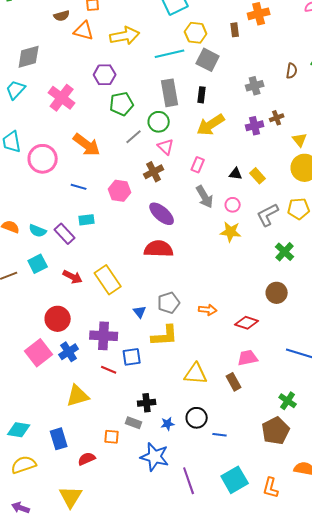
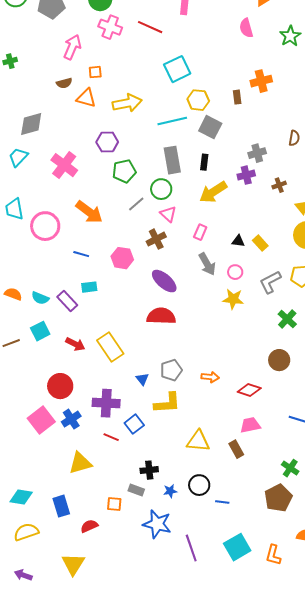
purple cross: (255, 126) -> (246, 175), moved
blue square: (132, 357) -> (134, 424), turned -30

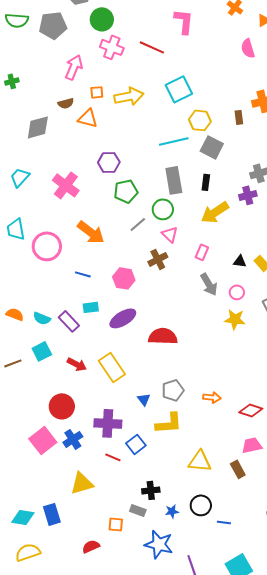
yellow arrow: (127, 103) -> (129, 96), moved
gray diamond: (31, 124) -> (38, 127), moved
purple ellipse: (164, 281) -> (123, 318), moved, turned -72
blue rectangle: (61, 506) -> (52, 514), moved

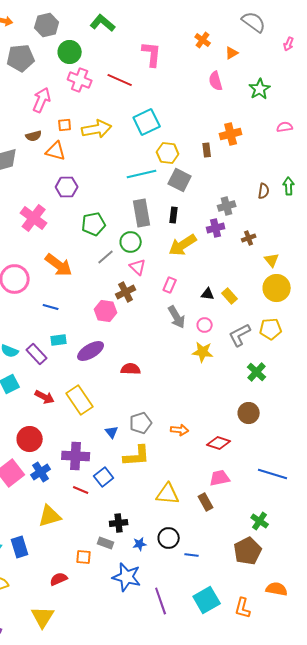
purple hexagon: (109, 162) -> (67, 187), moved
pink hexagon: (124, 278) -> (106, 311), moved
red semicircle: (163, 336) -> (131, 369), size x0.7

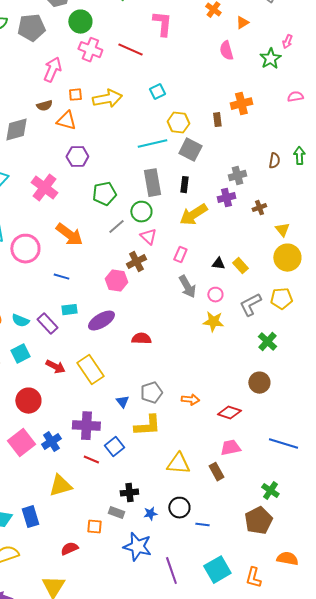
pink arrow: (289, 44) -> (287, 42), moved
cyan square: (147, 122) -> (157, 92), size x0.6
red circle: (30, 439) -> (28, 401), moved

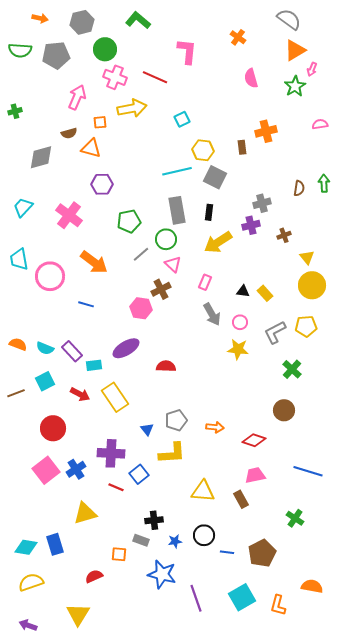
orange triangle: (242, 23) -> (295, 50), moved, size x1.6
yellow arrow: (107, 99) -> (132, 108), moved
cyan rectangle: (69, 310) -> (94, 365), moved
brown pentagon: (258, 521) -> (262, 553), moved

